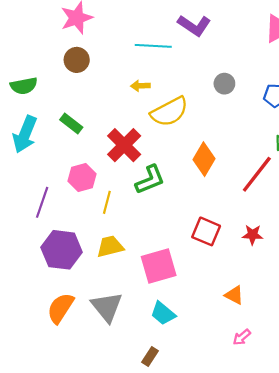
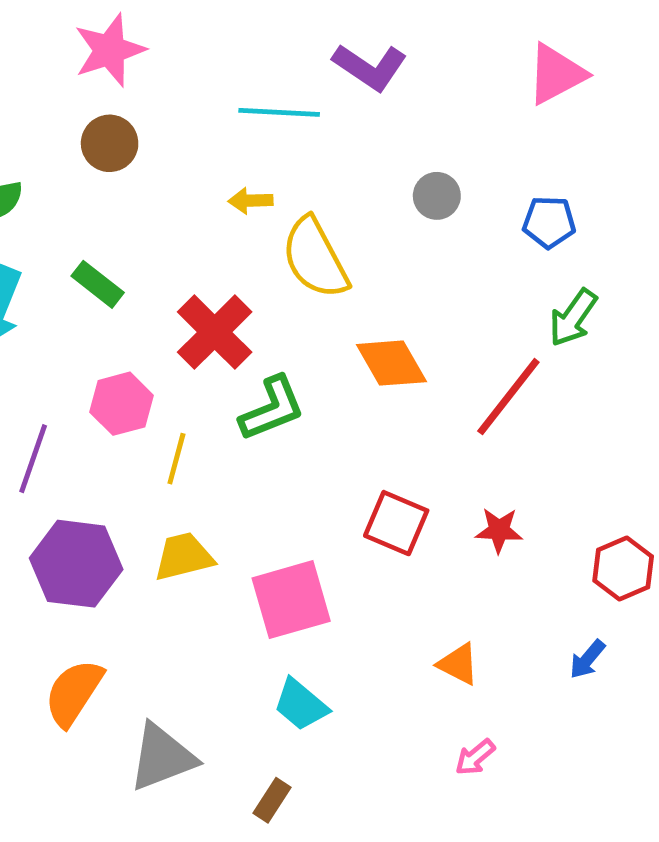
yellow semicircle: (169, 112) -> (315, 258), turned 90
orange diamond: (204, 159) -> (391, 363), turned -60
gray triangle: (107, 307) -> (162, 757), moved, turned 48

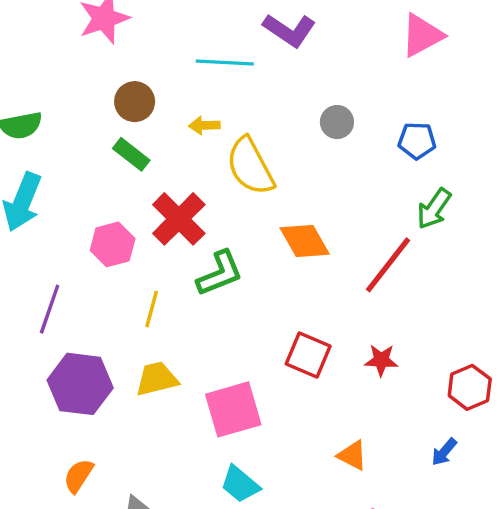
brown circle: (110, 143) -> (135, 102), moved
green rectangle: (98, 284) -> (131, 154), moved
pink hexagon: (122, 404) -> (113, 244), moved
orange semicircle: (74, 693) -> (78, 476), size x0.7

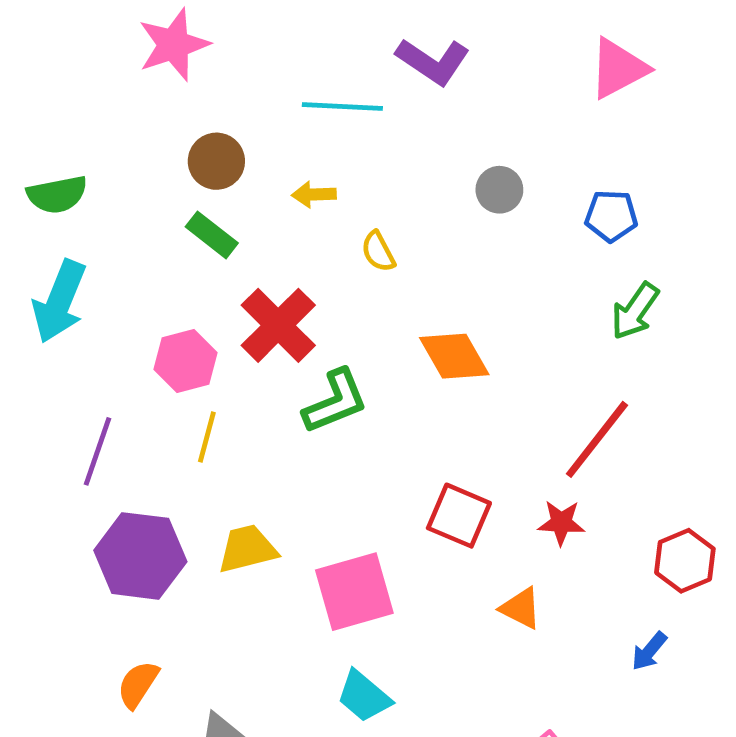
yellow semicircle: (250, 166) -> (378, 252), size x0.5
red line: (388, 265) -> (597, 439), moved
yellow line: (152, 309) -> (207, 437), moved
orange triangle: (352, 455) -> (521, 608), moved

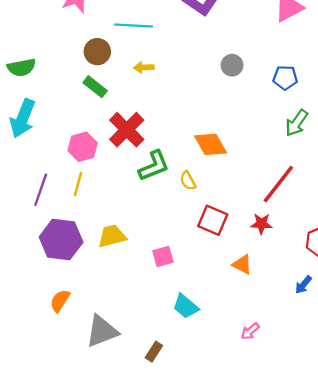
cyan line: (342, 106) -> (134, 26), moved
yellow semicircle: (378, 252) -> (188, 181), moved
yellow line: (207, 437) -> (78, 184), moved
pink square: (354, 592) -> (163, 257), size x0.6
cyan trapezoid: (364, 696) -> (186, 306), moved

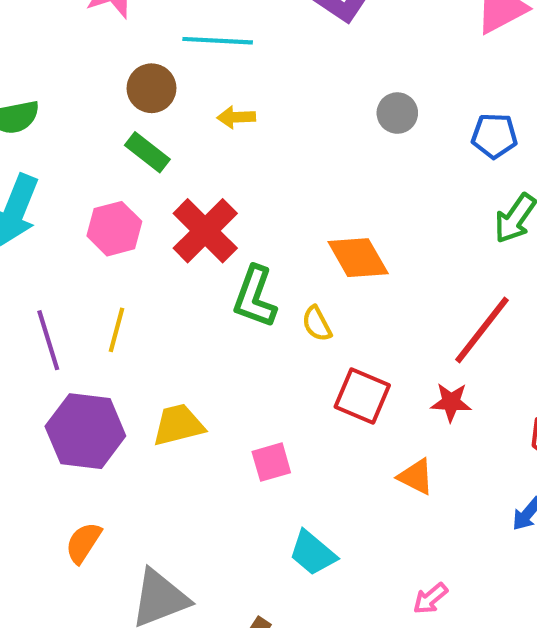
pink hexagon: (83, 147) -> (114, 229), moved
green L-shape: (154, 166) -> (255, 297), turned 132
purple line: (41, 190) -> (48, 340), turned -36

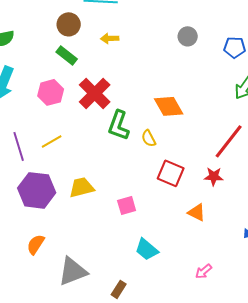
yellow line: (116, 330) -> (52, 141), turned 45

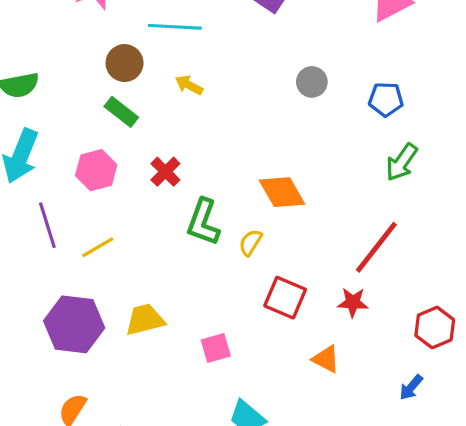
yellow arrow: (110, 38) -> (189, 85), turned 30
red cross: (95, 93) -> (165, 172), size x0.6
yellow semicircle: (149, 138) -> (250, 243), turned 60
purple line: (19, 146) -> (47, 225), moved

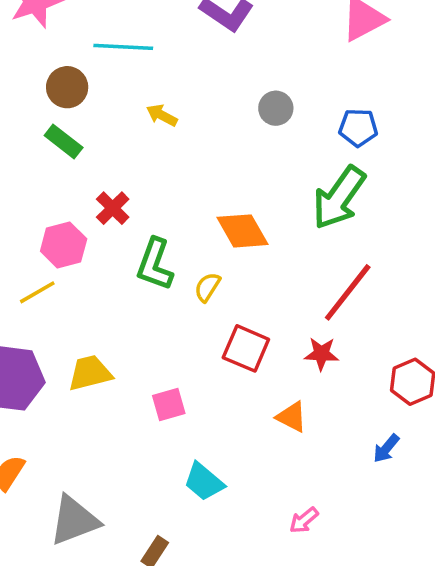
yellow arrow: (189, 85) -> (162, 115), moved
green arrow: (402, 162) -> (339, 198), moved, size x1.5
pink hexagon: (96, 170) -> (64, 245), moved

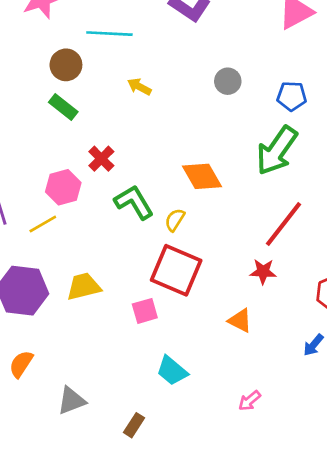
green L-shape: (155, 264) -> (134, 202), turned 129
red square: (246, 348) -> (176, 270), moved, size x1.4
gray triangle: (74, 520) -> (71, 401), size x0.7

